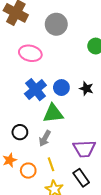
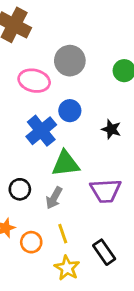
gray circle: (56, 24) -> (70, 61), moved
blue circle: (61, 88) -> (70, 111), moved
purple trapezoid: (84, 149) -> (106, 191), moved

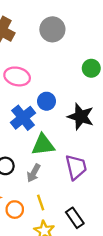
gray circle: (70, 61) -> (52, 29), moved
black star: (111, 129) -> (81, 117), size x1.6
purple trapezoid: (106, 191) -> (76, 167), turned -100

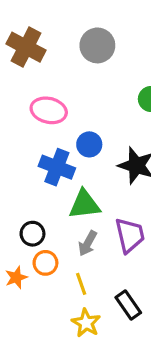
blue cross: (23, 118) -> (57, 167), turned -30
gray arrow: (34, 173) -> (88, 243), moved
orange circle: (15, 210) -> (45, 263), moved

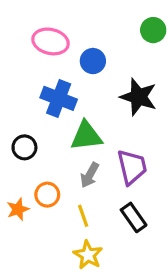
blue circle: (89, 144) -> (93, 61), moved
black circle: (32, 234) -> (24, 147), moved
black rectangle: (128, 305) -> (134, 217), moved

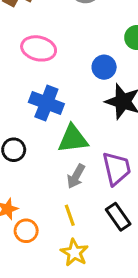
blue circle: (93, 61) -> (104, 67), moved
orange circle: (47, 195) -> (26, 231), moved

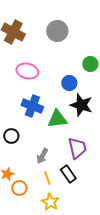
green triangle: (73, 139) -> (57, 119), moved
gray arrow: (76, 176) -> (42, 156), moved
black rectangle: (118, 217) -> (68, 174), moved

